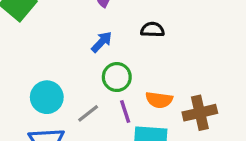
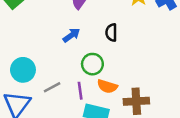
black semicircle: (152, 30) -> (111, 33), turned -102
green circle: (117, 77) -> (92, 64), moved

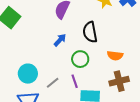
black semicircle: (111, 33) -> (90, 32), size x1.5
orange semicircle: (107, 86) -> (115, 55), moved

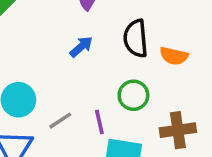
orange semicircle: (115, 55) -> (174, 56), moved
green circle: (80, 59) -> (133, 95), moved

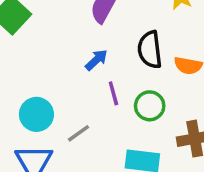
purple line: (99, 122) -> (113, 93), moved

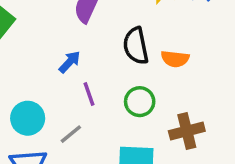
blue arrow: (96, 60) -> (70, 62), moved
purple line: (113, 93) -> (89, 94), moved

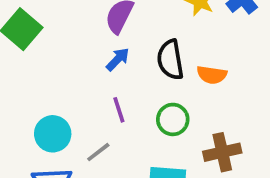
blue arrow: (70, 62) -> (118, 59), moved

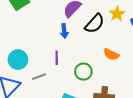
blue arrow: (118, 59) -> (64, 31), turned 112
black semicircle: (170, 60) -> (95, 24), moved, turned -145

